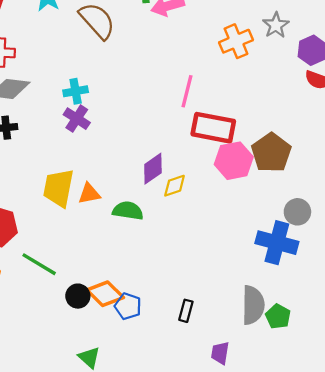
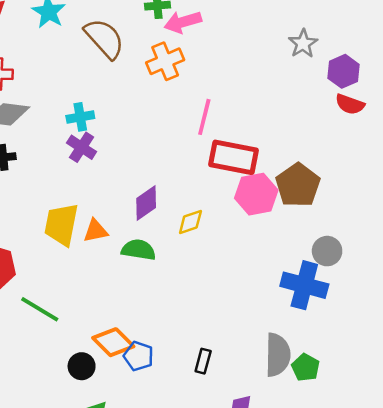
orange cross: (236, 41) -> (165, 61), moved
purple diamond: (153, 169) -> (146, 203), moved
black circle: (78, 296) -> (82, 366), moved

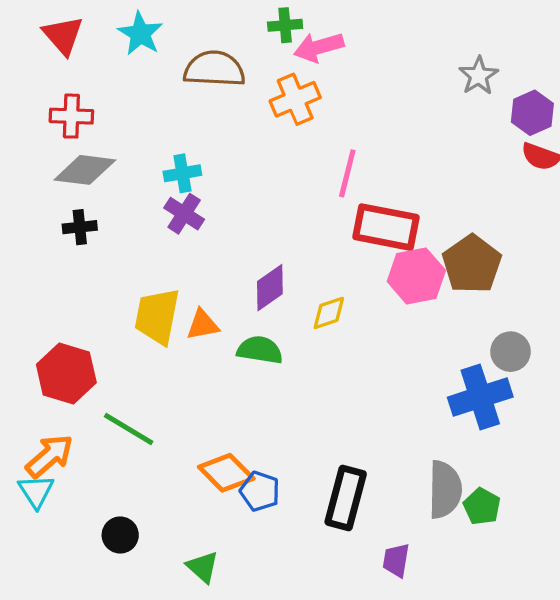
brown semicircle: (104, 38) -> (214, 69), turned -45
blue cross: (304, 285) -> (480, 397), turned -33
black rectangle: (203, 361) -> (346, 498), size x1.8
black circle: (82, 366) -> (120, 535), moved

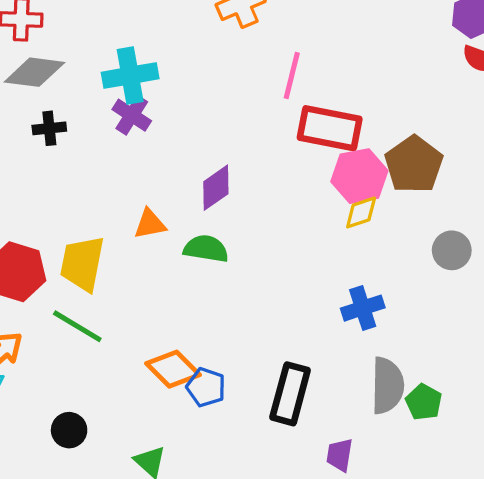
cyan cross: (182, 173) -> (130, 76), size x1.5
black cross: (80, 227) -> (49, 128), moved
yellow diamond: (329, 313) -> (361, 212), moved
yellow trapezoid: (157, 316) -> (82, 264), moved
blue cross: (480, 397) -> (363, 308), moved, size x0.7

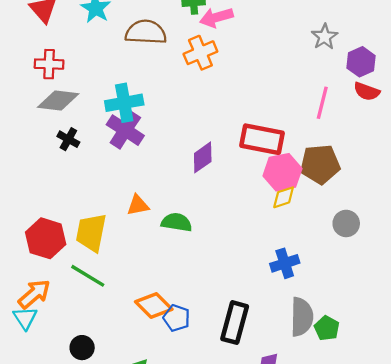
pink line: (292, 76) -> (322, 103), moved
purple cross: (132, 115) -> (125, 130), size x1.4
black cross: (49, 128) -> (68, 139), turned 35
brown pentagon: (414, 165) -> (320, 164), turned 30
purple diamond: (216, 188) -> (203, 157), moved

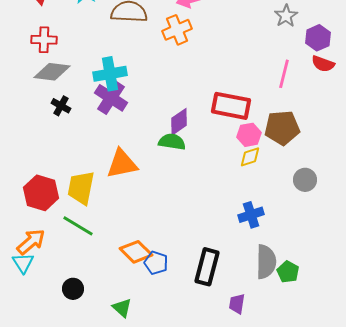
pink hexagon: (282, 172) -> (249, 135), size x0.7
orange triangle: (138, 205) -> (122, 164), size x1.6
green semicircle: (177, 222) -> (172, 142), moved

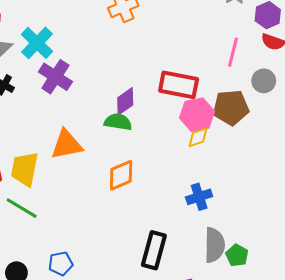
cyan cross: (110, 74) -> (37, 43), moved, turned -36
pink hexagon: (249, 135) -> (197, 115), size x1.4
gray circle: (305, 180) -> (264, 81), moved
orange diamond: (136, 252) -> (121, 175), moved, turned -68
blue pentagon: (156, 263) -> (61, 264), moved, turned -30

